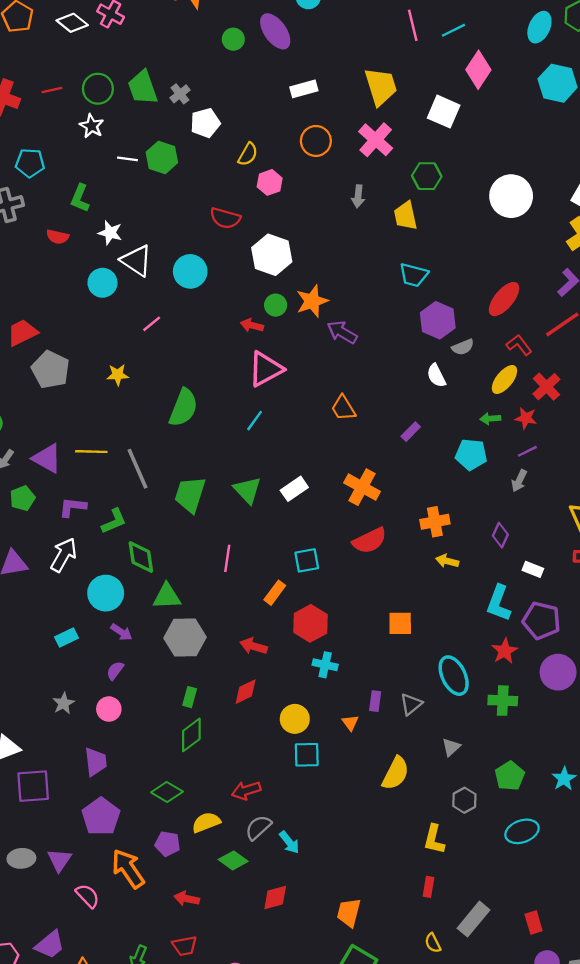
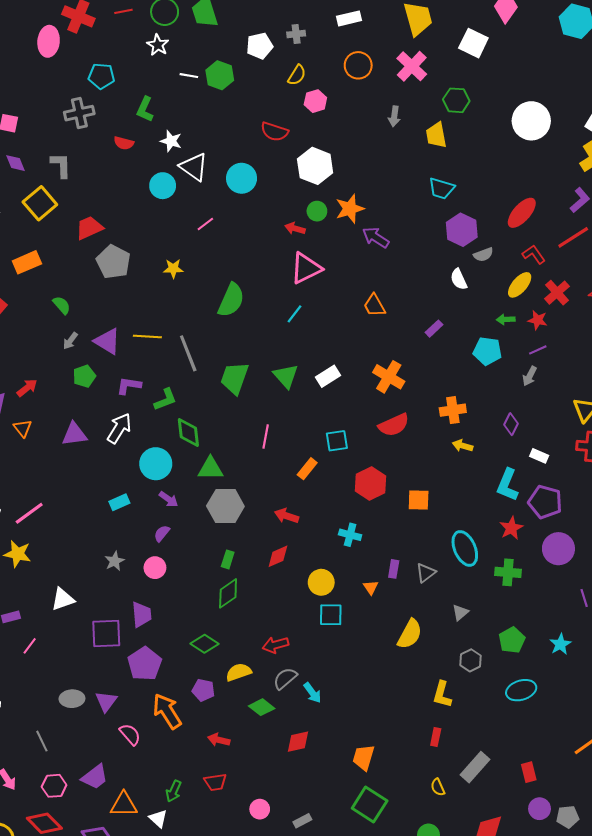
gray cross: (180, 94) -> (296, 34), moved, turned 30
red hexagon: (310, 623) -> (371, 484), moved
purple square: (33, 786) -> (106, 633), moved

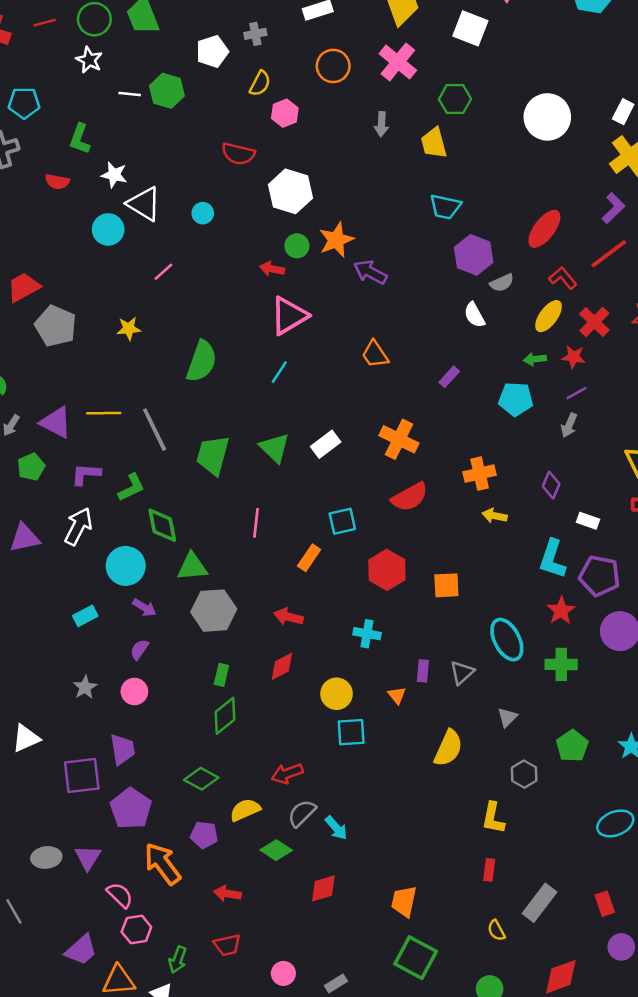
cyan circle: (242, 178) -> (203, 213), size x0.6
cyan ellipse: (521, 690) -> (615, 823), moved
pink hexagon: (54, 786) -> (136, 929), moved

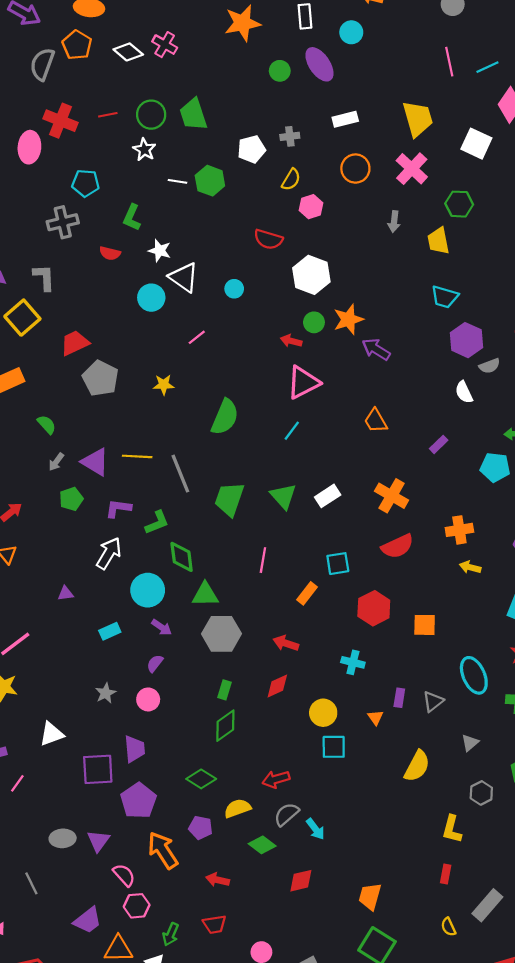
purple triangle: (25, 538) -> (66, 593), moved, size x0.6

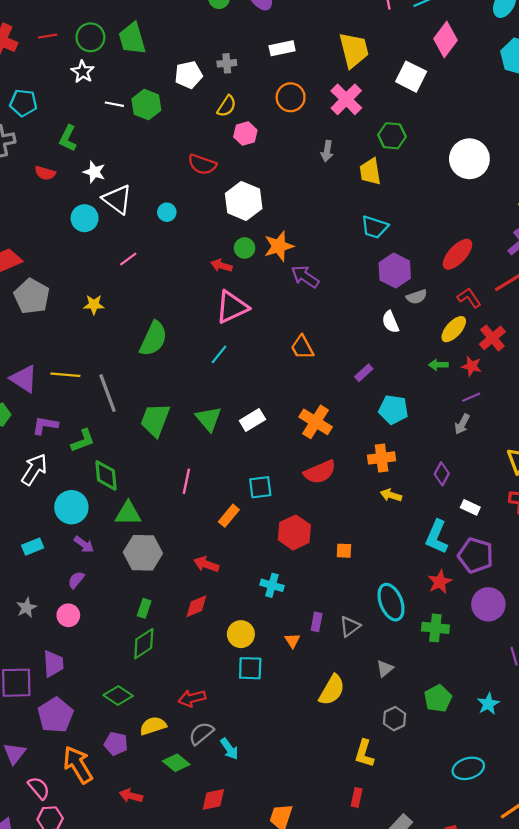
cyan pentagon: (495, 467) -> (393, 410), moved
orange square: (425, 625) -> (344, 551), size x0.7

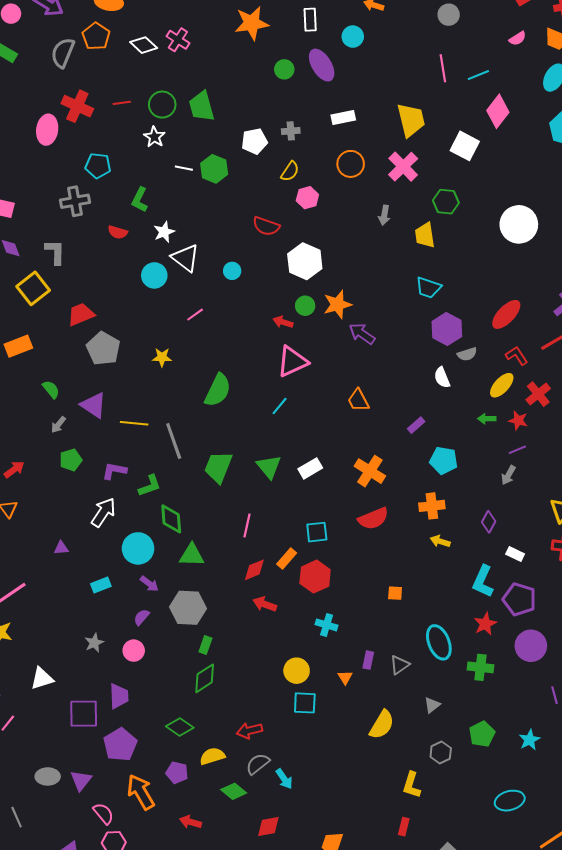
white star: (94, 172) -> (164, 232), turned 30
purple triangle: (24, 379) -> (94, 405), moved
red hexagon: (294, 532) -> (315, 577), moved
gray hexagon: (143, 553) -> (188, 608), moved
red diamond: (196, 606) -> (254, 570), moved

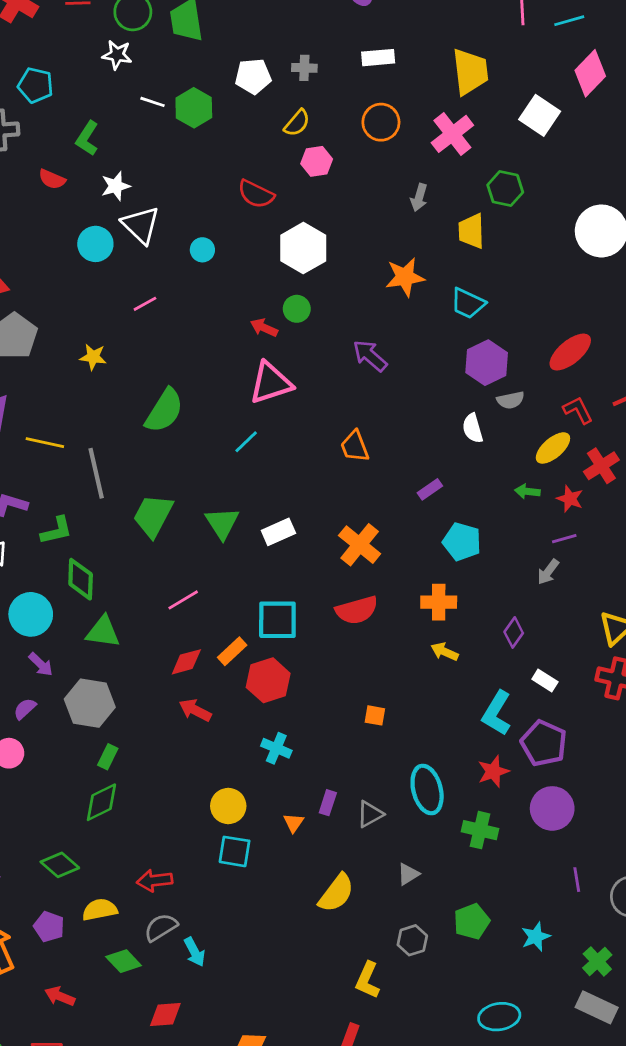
white star: (154, 137) -> (117, 55), turned -30
orange star: (337, 304) -> (405, 277), moved
pink line: (247, 525) -> (183, 600), turned 40
cyan square: (317, 532) -> (277, 620), size x1.4

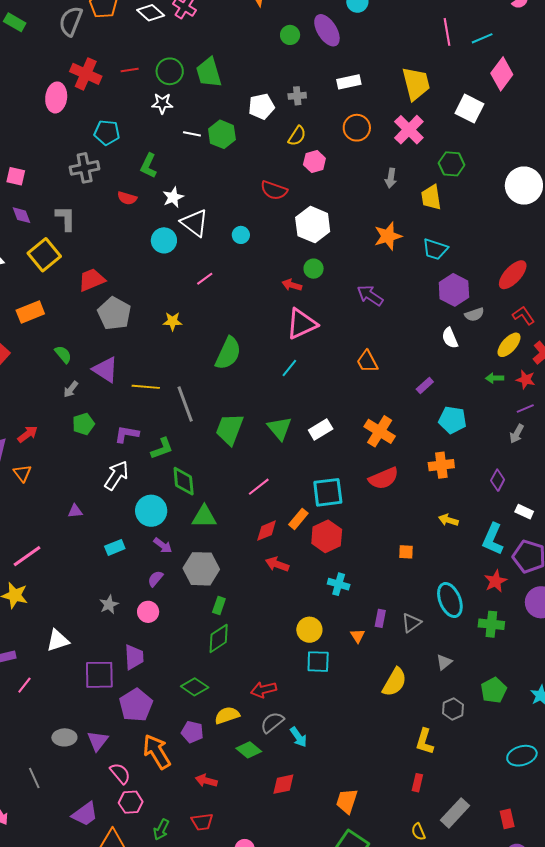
yellow arrow: (445, 652) -> (448, 520), moved

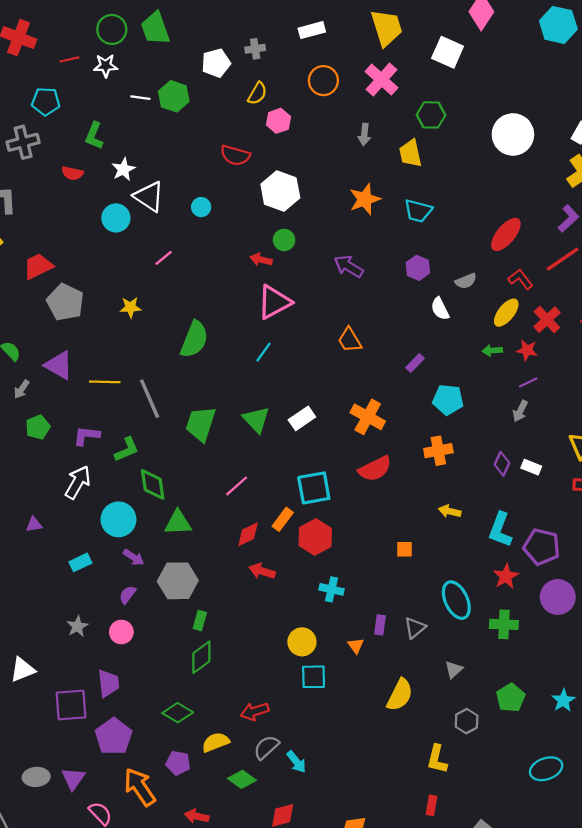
red line: (130, 70) -> (69, 59), moved
purple hexagon: (454, 290) -> (418, 268), moved, size x0.7
white rectangle: (524, 512) -> (531, 467), moved

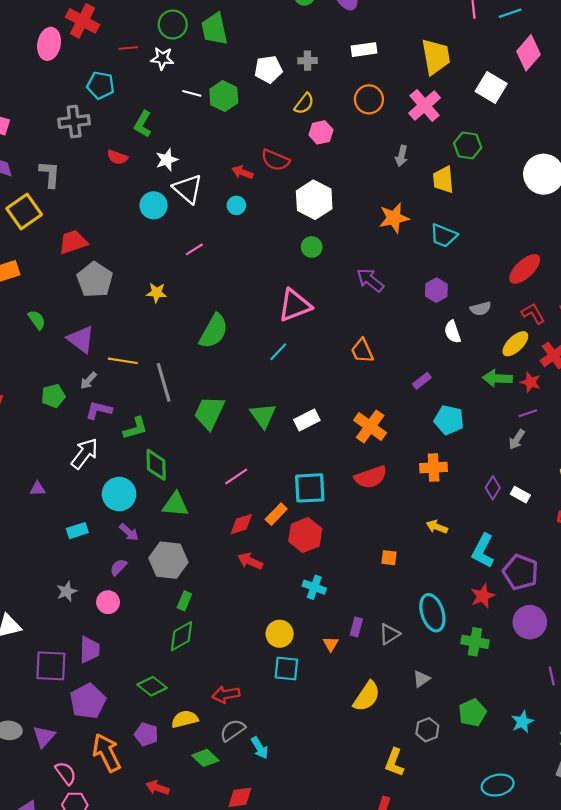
red arrow: (261, 260) -> (242, 172), moved
green arrow: (492, 351) -> (497, 378), size x1.5
gray arrow: (22, 389) -> (88, 381), moved

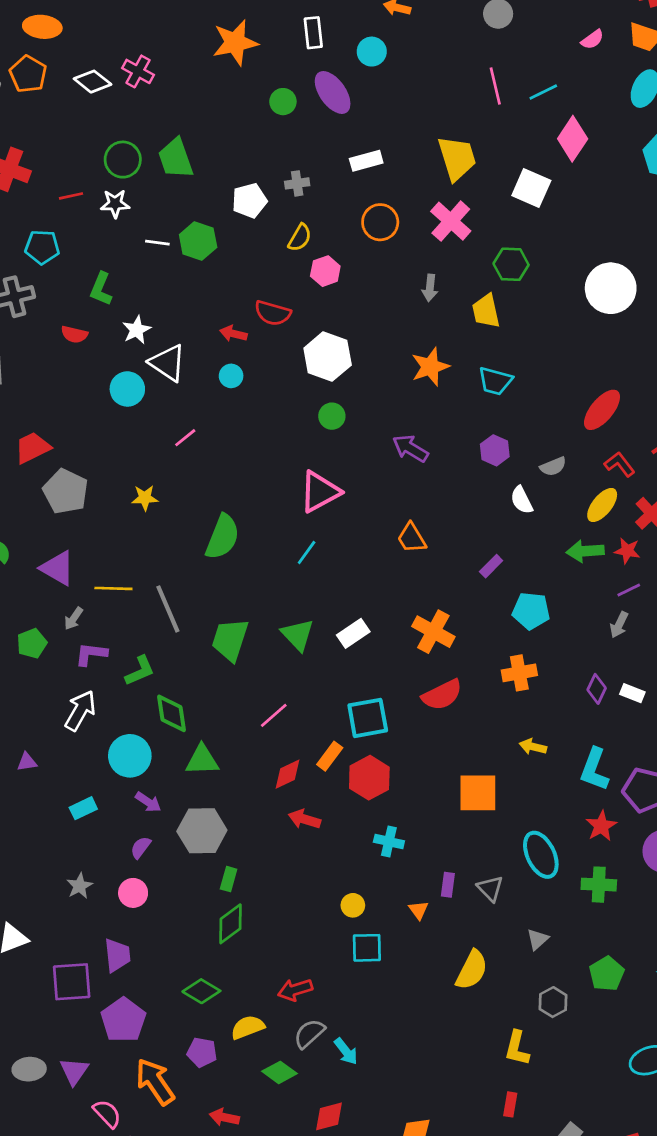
orange square: (389, 558) -> (478, 793), size x2.0
yellow circle: (280, 634) -> (353, 905), size x0.7
gray triangle: (389, 634) -> (490, 888), turned -35

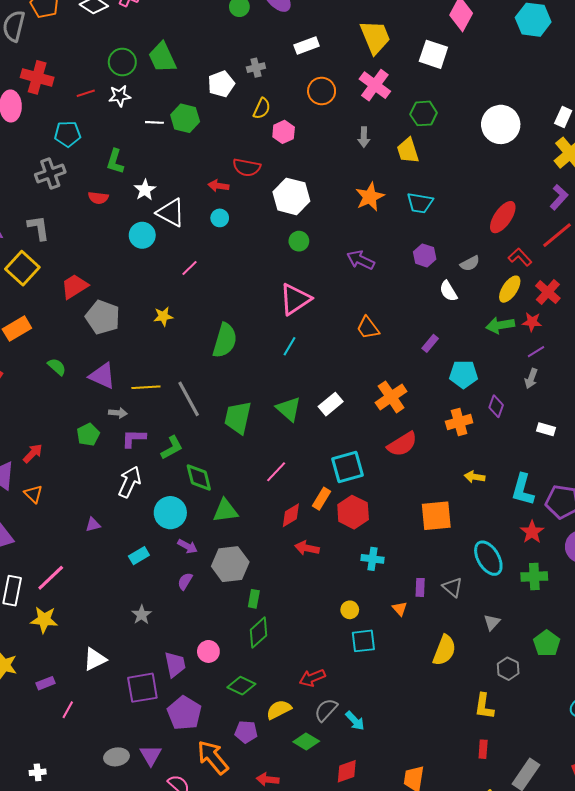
gray arrow: (74, 619) -> (118, 413), turned -114
orange cross: (433, 632) -> (391, 397), turned 32
purple diamond: (597, 689) -> (496, 406), moved
pink circle: (133, 893) -> (208, 651), moved

